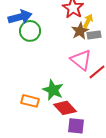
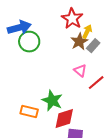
gray rectangle: (94, 35) -> (93, 46), turned -40
pink triangle: (81, 60) -> (80, 71), size x0.6
red diamond: (65, 108) -> (64, 119), turned -65

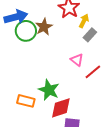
brown star: (79, 42) -> (44, 27), moved

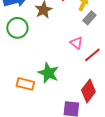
green circle: (26, 31) -> (17, 28), moved
red diamond: (61, 108) -> (88, 91), moved, turned -35

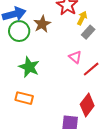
green circle: (17, 28) -> (19, 31), moved
green star: (48, 73) -> (29, 67), moved

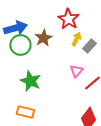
yellow arrow: (82, 18) -> (76, 39), moved
pink triangle: (75, 57) -> (76, 71), turned 32

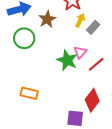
green circle: (20, 45) -> (24, 38), moved
green star: (30, 81) -> (67, 60), moved

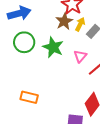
brown star: (47, 19) -> (64, 21), moved
green star: (67, 60) -> (53, 47), moved

